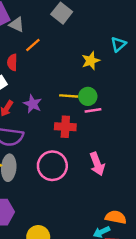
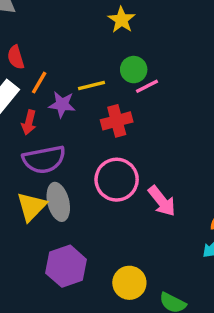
orange line: (33, 45) -> (39, 83), moved
yellow line: (69, 96) -> (92, 86), moved
pink arrow: (97, 164) -> (162, 201), moved

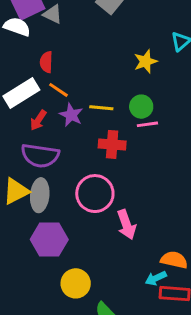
orange line: (39, 83) -> (58, 90), turned 75
purple hexagon: (66, 266) -> (49, 239), moved

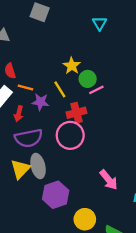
yellow star: (146, 61) -> (72, 66), moved
yellow line: (101, 108) -> (60, 89), turned 72
pink circle: (95, 194) -> (70, 135), moved
pink arrow: (126, 225) -> (109, 180), moved

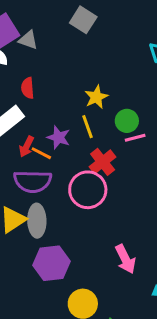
yellow star: (72, 66) -> (96, 97), moved
orange line: (25, 87) -> (41, 153), moved
red cross: (76, 113) -> (103, 162), turned -36

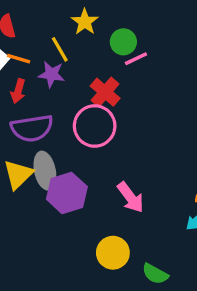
yellow line: (88, 127) -> (60, 49), moved
orange line: (41, 153) -> (19, 59), moved
pink arrow: (125, 259) -> (130, 197), moved
purple hexagon: (52, 263) -> (67, 193), moved

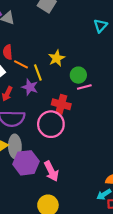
orange line: (19, 59) -> (21, 64), moved
red cross: (105, 92) -> (61, 104), turned -36
pink arrow: (130, 197) -> (51, 171), moved

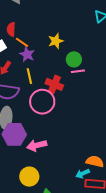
yellow line: (38, 72) -> (29, 76), moved
purple star: (30, 87) -> (27, 54), moved
pink arrow: (51, 171) -> (37, 145), turned 96

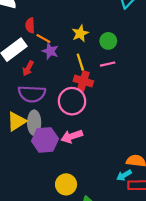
green circle: (74, 59) -> (108, 41), moved
yellow line: (29, 76) -> (80, 62), moved
pink arrow: (37, 145) -> (72, 136), moved

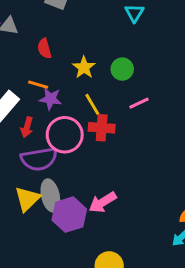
red semicircle: (30, 25) -> (44, 48), moved
pink line: (108, 64) -> (139, 103), moved
pink circle: (72, 101) -> (65, 135), moved

